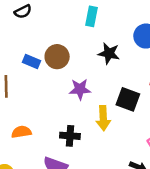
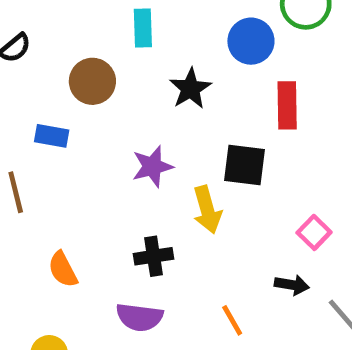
black star: (109, 53) -> (190, 89), turned -30
brown circle: (57, 57) -> (92, 81), moved
orange semicircle: (21, 132) -> (63, 269), turned -96

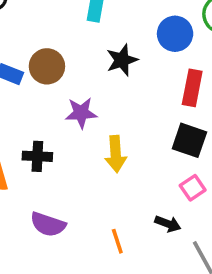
brown circle: (92, 81) -> (47, 66), moved
black square: (244, 165) -> (189, 140), moved
black cross: (154, 256) -> (37, 156), moved

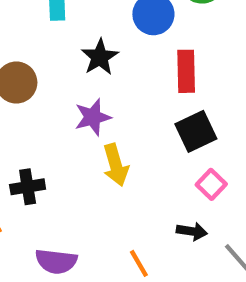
purple star: (81, 113) -> (93, 117), moved
black square: (189, 140) -> (196, 131), turned -32

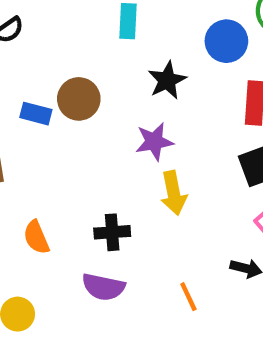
black cross: (28, 187) -> (112, 232), moved

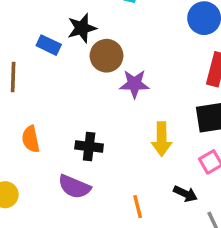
black star: (167, 80) -> (82, 28), moved
brown circle: (79, 99) -> (107, 56), moved
yellow arrow: (174, 193) -> (162, 139), moved

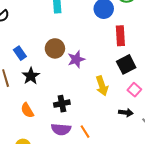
black star: (82, 28) -> (31, 76), moved
blue rectangle: (49, 45) -> (20, 53), turned 48
orange line: (138, 207) -> (85, 132), moved

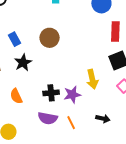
purple star: (76, 59) -> (72, 95), moved
black arrow: (126, 113) -> (103, 119), moved

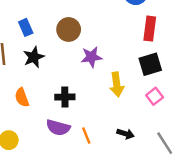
purple star: (72, 95) -> (91, 57), moved

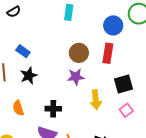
blue rectangle: (26, 27) -> (23, 51), turned -32
brown circle: (69, 29) -> (79, 53), moved
red rectangle: (150, 29) -> (108, 53), moved

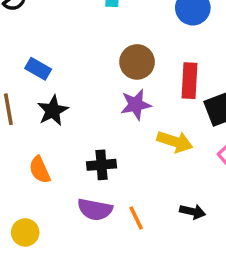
red rectangle: (108, 53) -> (189, 81), moved
yellow arrow: (96, 100) -> (175, 142), turned -60

